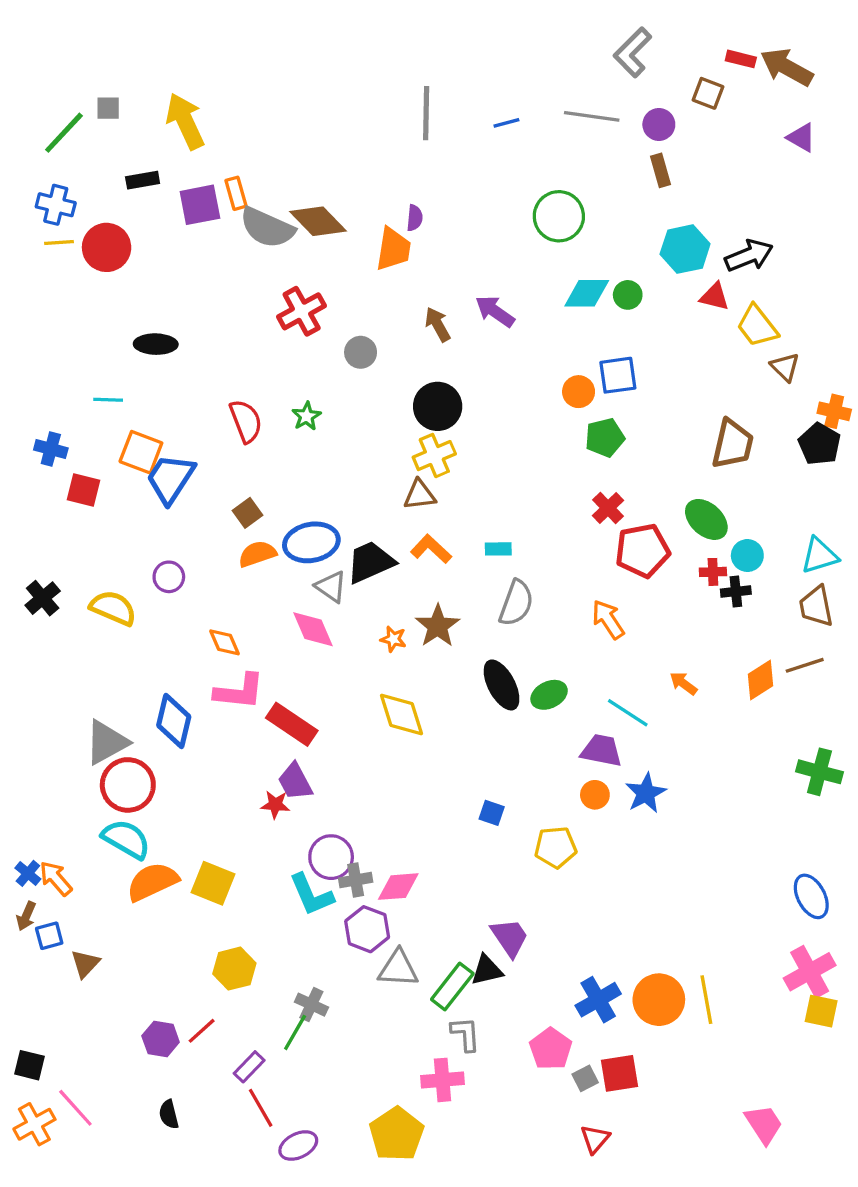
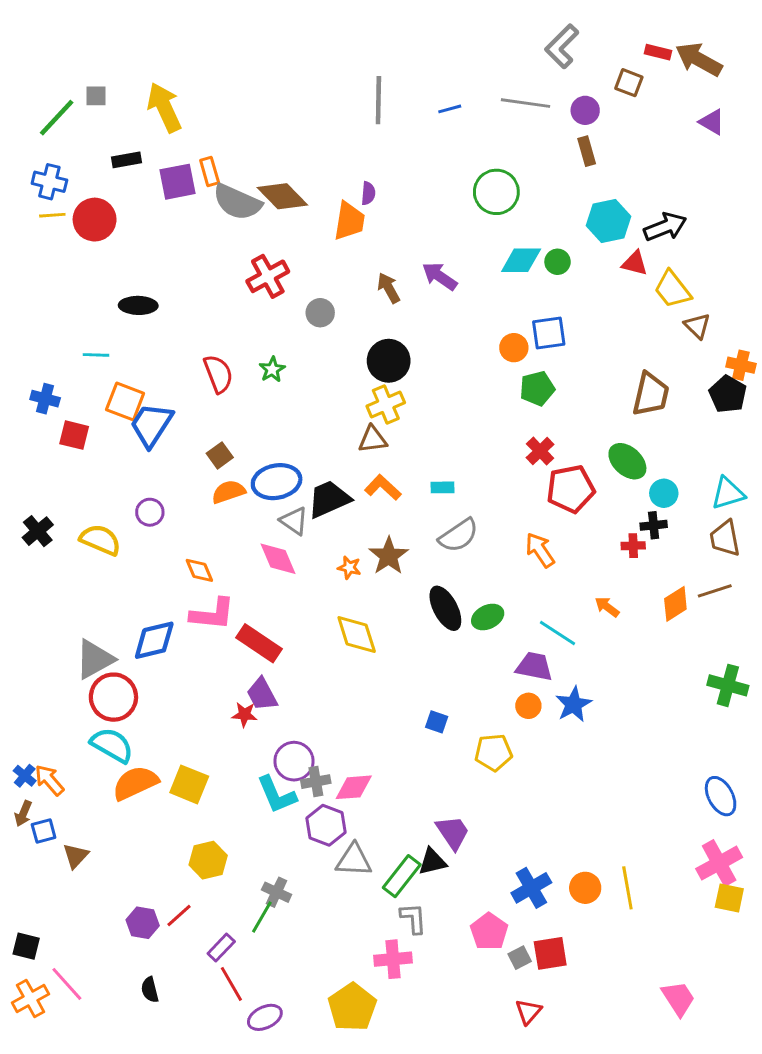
red cross: (713, 572) -> (633, 546), moved
gray semicircle: (516, 603) -> (459, 535), turned 36
blue diamond: (174, 721) -> (154, 640), turned 63
orange circle: (659, 1000) -> (585, 888), size x0.7

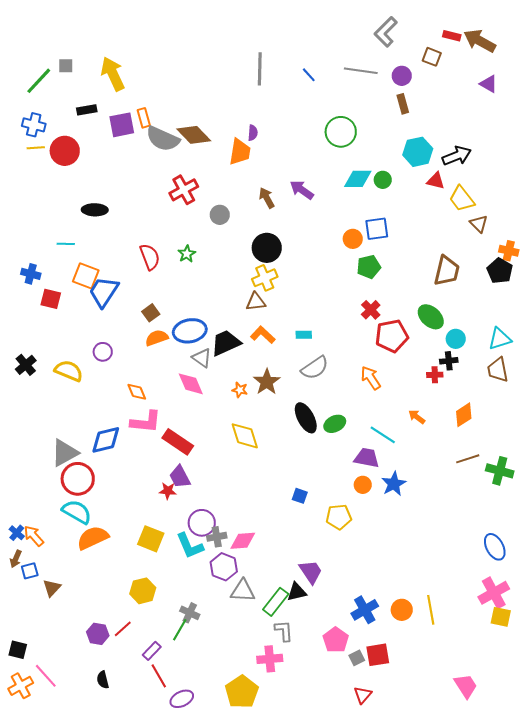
blue line: (450, 109) -> (309, 75), turned 63
brown line: (715, 591) -> (468, 459), moved
yellow square: (189, 784) -> (151, 539), moved

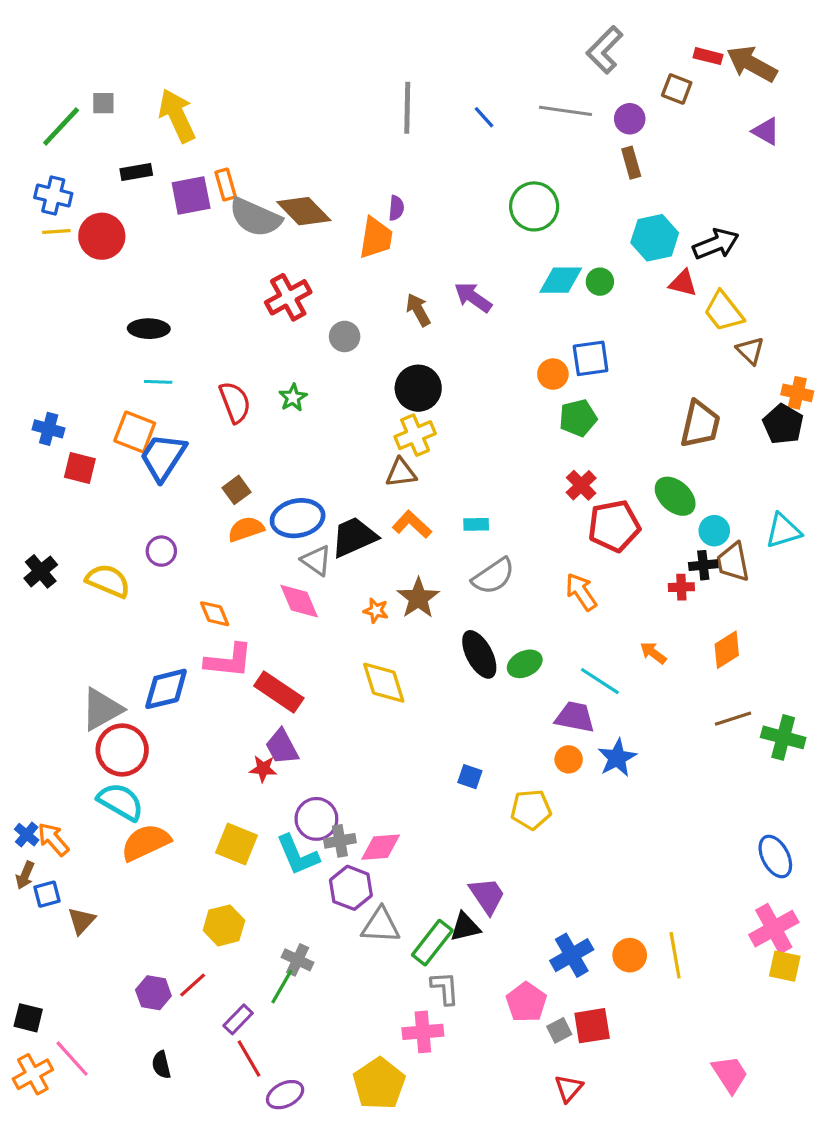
cyan line: (66, 244) -> (158, 382), moved
brown trapezoid: (498, 370) -> (733, 562), moved

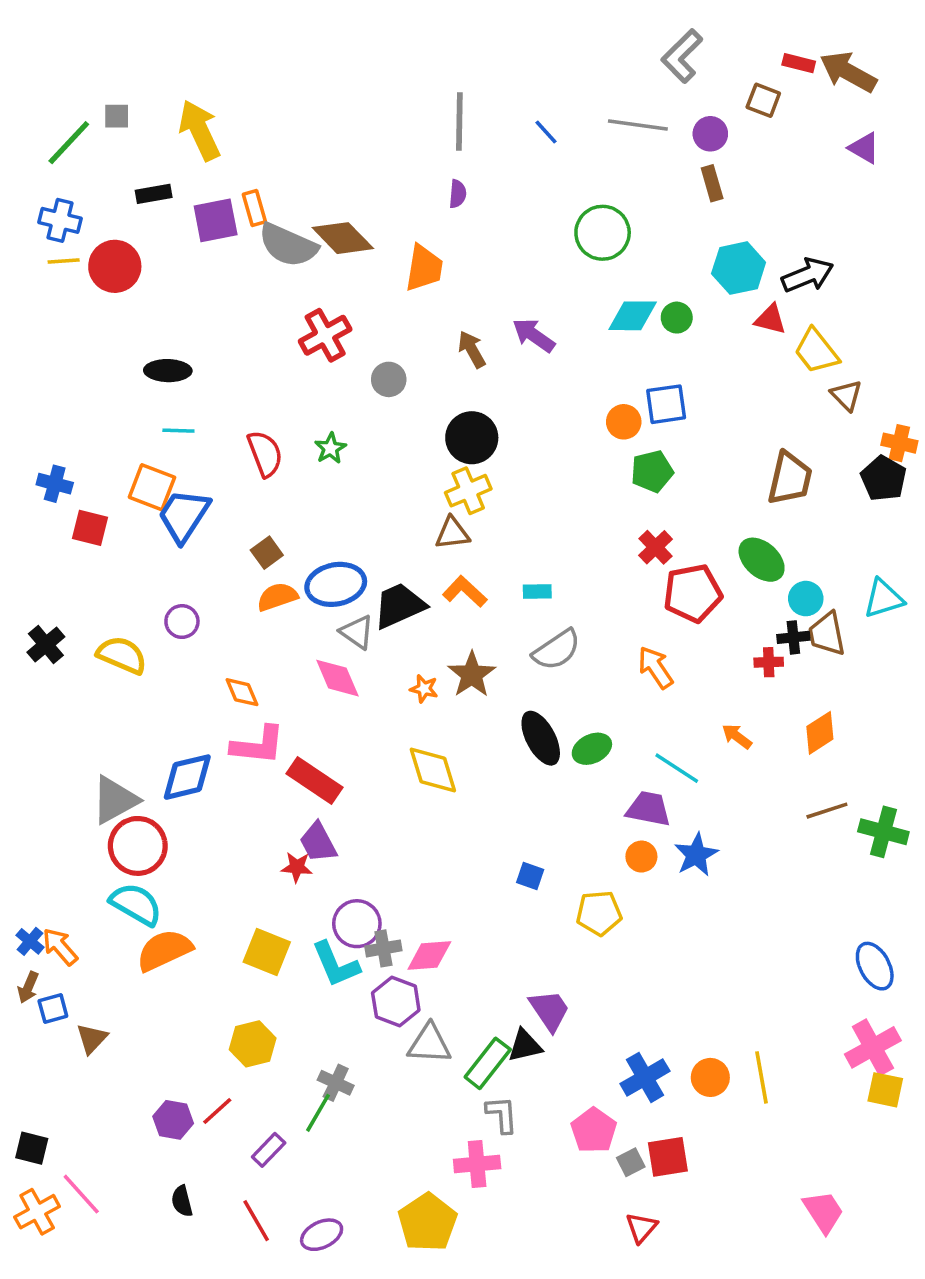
purple semicircle: (396, 208) -> (458, 194), moved
red line: (249, 1059) -> (256, 1221), moved

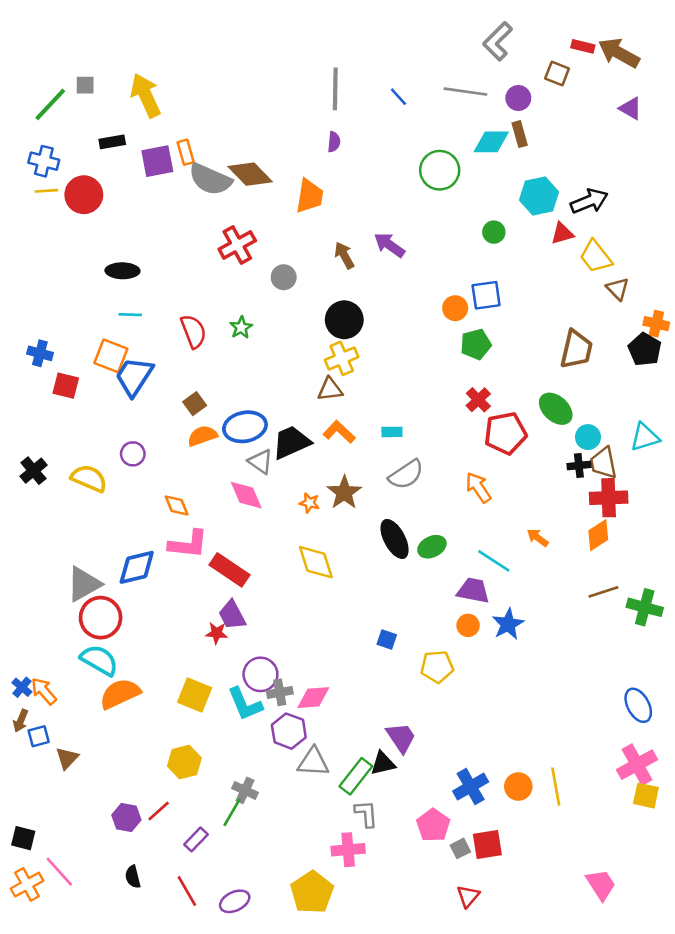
cyan diamond: (633, 316) -> (491, 142), moved
red triangle: (770, 319) -> (562, 233), turned -30
red cross: (769, 662) -> (609, 498), moved, size x1.8

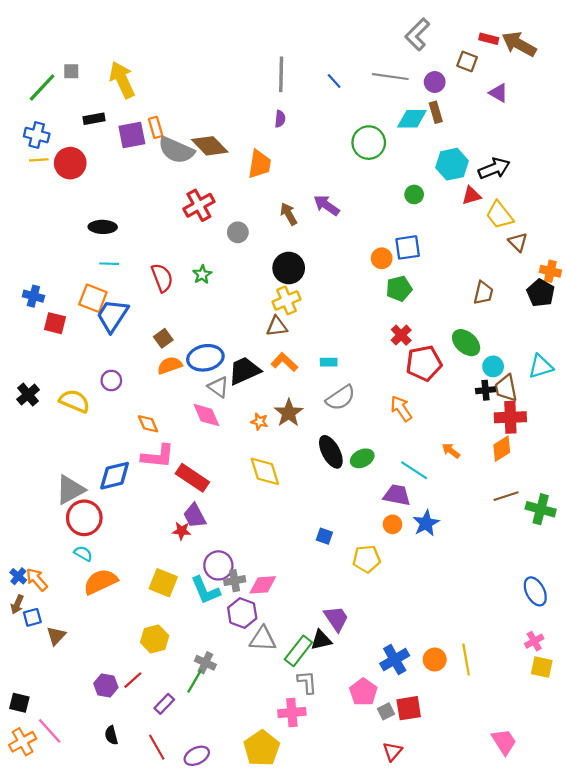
purple triangle: (631, 108) -> (498, 93), moved
brown trapezoid: (576, 349) -> (483, 293), size x0.7
cyan semicircle: (99, 660) -> (83, 554), size x0.6
pink cross: (637, 765) -> (534, 641), size x0.6

